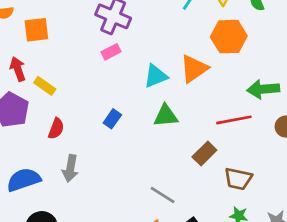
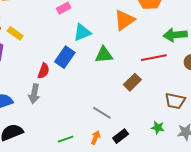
cyan triangle: (156, 76) -> (82, 32), moved
blue rectangle: (112, 119) -> (65, 57), size x1.5
red semicircle: (56, 129) -> (44, 71), moved
brown trapezoid: (238, 179) -> (175, 101), moved

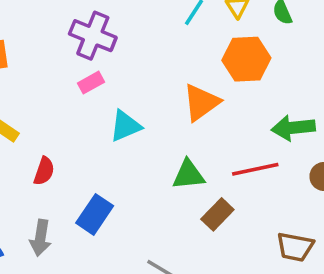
green triangle: (104, 55) -> (189, 175), moved
blue rectangle: (65, 57) -> (95, 214), moved
red semicircle: (44, 71) -> (44, 171), moved

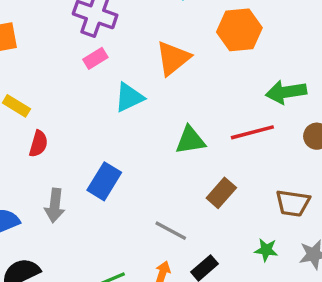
orange triangle: (201, 102) -> (173, 58), moved
red semicircle: (44, 171) -> (38, 144), moved
brown rectangle: (217, 214) -> (221, 193), moved

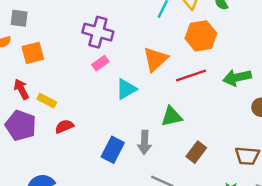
red line: (252, 132) -> (191, 76), moved
red semicircle: (38, 144) -> (64, 126), turned -126
gray arrow: (55, 205) -> (144, 142), moved

